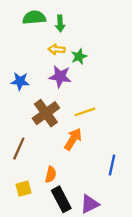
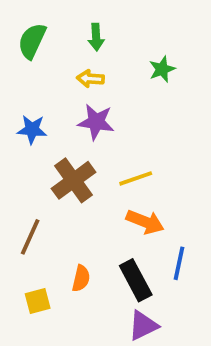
green semicircle: (34, 17) -> (32, 41), moved, turned -60
green star: (79, 56) -> (162, 69), moved
orange arrow: (73, 139) -> (145, 222), moved, turned 80
black rectangle: (61, 199) -> (136, 280), moved

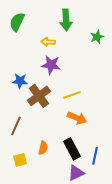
green arrow: (96, 37) -> (66, 20), moved, size x1.5
green star: (162, 69) -> (97, 37), moved
blue star: (32, 129) -> (20, 81), moved
blue line: (179, 263) -> (95, 156), moved

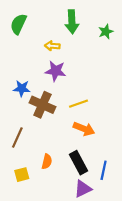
green star: (97, 37) -> (106, 32), moved
brown cross: (39, 96) -> (42, 105), turned -30

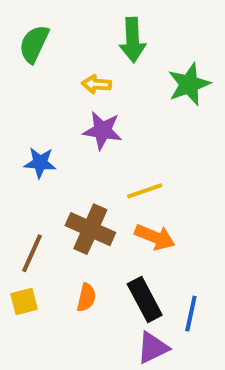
green star: (106, 32) -> (189, 84), moved, size x1.5
brown cross: (42, 105) -> (90, 229), moved
yellow square: (22, 175) -> (24, 302), moved

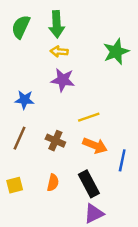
green arrow: (133, 40) -> (57, 24), moved
brown cross: (90, 229) -> (55, 141), size x0.7
brown line: (32, 253) -> (20, 138), moved
blue line: (191, 314) -> (122, 160), moved

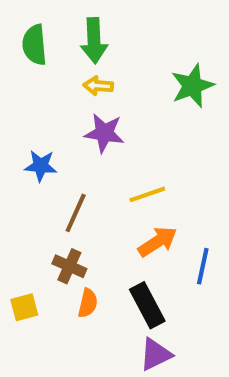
green semicircle: (21, 27) -> (35, 45), turned -30
brown line: (20, 138) -> (76, 213), moved
brown cross: (55, 141) -> (69, 266), moved
orange arrow: (95, 146) -> (158, 242), turned -55

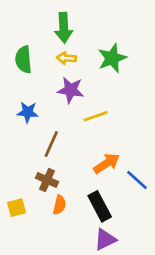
green semicircle: (35, 45) -> (24, 60), moved
green star: (192, 86) -> (112, 58), moved
yellow line: (147, 194) -> (95, 116), moved
blue line: (203, 266) -> (137, 180), turned -60

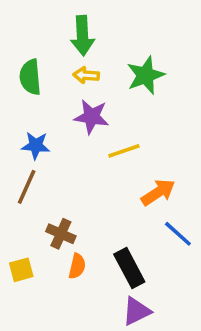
brown line: (51, 144) -> (27, 187), moved
orange arrow: (107, 163) -> (158, 192), moved

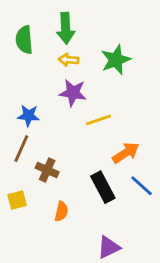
green semicircle: (30, 77) -> (24, 40), moved
brown cross: (61, 234) -> (47, 170), moved
black rectangle: (129, 268) -> (103, 187), moved
yellow square: (21, 270) -> (17, 200), moved

